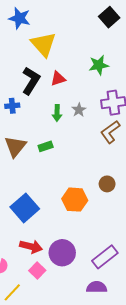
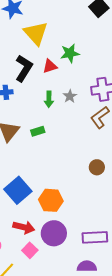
green star: (99, 65) -> (70, 53), moved
orange hexagon: (75, 200) -> (51, 200), moved
purple rectangle: (105, 257) -> (95, 237), turned 35

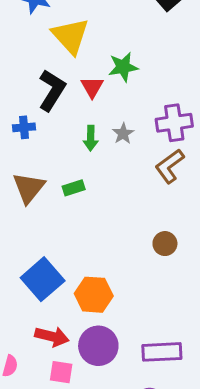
red triangle: (50, 66) -> (92, 87), turned -42
pink square: (30, 250) -> (61, 372), turned -35

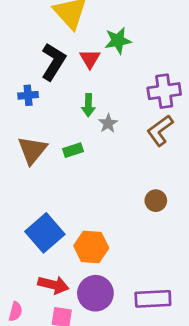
gray star: (123, 134) -> (108, 123), moved

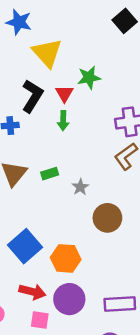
green arrow: (88, 105) -> (63, 121), moved
gray star: (108, 123) -> (80, 187), moved
brown circle: (156, 201) -> (107, 218), moved, size x1.5

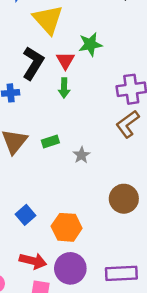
brown circle: (107, 218) -> (124, 199), moved
blue square: (25, 246) -> (26, 215), size x0.6

